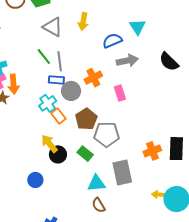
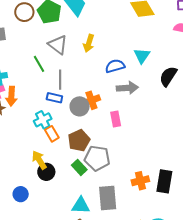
green line: (44, 56) -> (39, 64), moved
black semicircle: (169, 62) -> (168, 76), moved, turned 70
gray circle: (71, 91) -> (80, 106), moved
green rectangle: (85, 154) -> (79, 167), moved

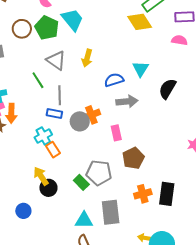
brown pentagon: (79, 140) -> (133, 158), moved

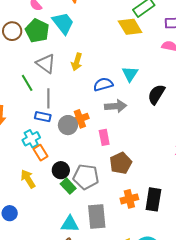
black circle: (48, 188) -> (61, 170), moved

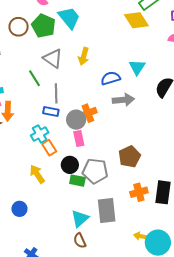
pink rectangle: (104, 137) -> (79, 139), moved
green rectangle: (68, 186) -> (77, 181), turned -35
cyan triangle: (70, 224) -> (80, 219), turned -42

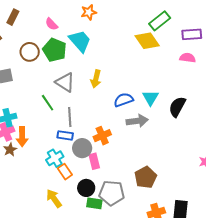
cyan triangle: (137, 67) -> (150, 98), moved
gray circle: (76, 120) -> (82, 148), moved

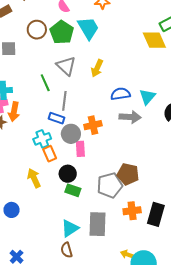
brown pentagon: (146, 177) -> (128, 174), turned 30
gray pentagon: (112, 193) -> (110, 185), moved, turned -30

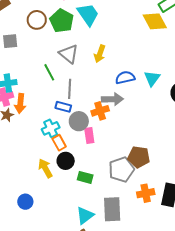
gray arrow: (130, 117) -> (112, 99), moved
black circle: (68, 174) -> (66, 161), moved

